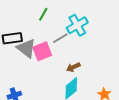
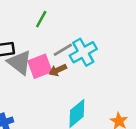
cyan cross: (77, 25) -> (83, 52), moved
brown arrow: (73, 67) -> (58, 70), moved

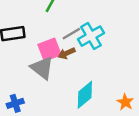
gray triangle: (20, 62) -> (42, 68), moved

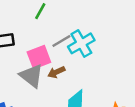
brown arrow: (67, 53) -> (56, 72), moved

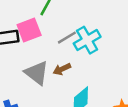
pink square: (39, 57) -> (29, 30), moved

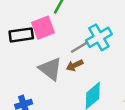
gray line: (67, 38) -> (79, 47), moved

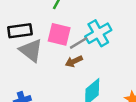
pink square: (43, 28) -> (59, 34), moved, turned 35
gray triangle: (50, 69) -> (31, 50), moved

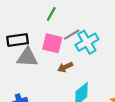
gray line: (79, 43) -> (72, 35), moved
gray triangle: (31, 50) -> (27, 57), turned -35

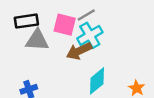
cyan cross: (87, 42) -> (90, 35), moved
brown arrow: (65, 67) -> (79, 51), size x1.5

